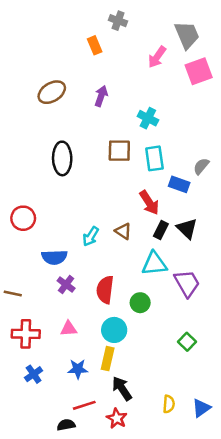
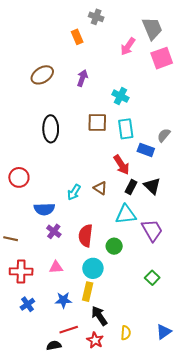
yellow semicircle: (169, 404) -> (126, 333), moved

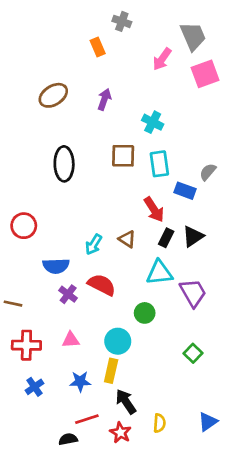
black triangle: (152, 186) -> (193, 236), turned 42
red semicircle: (86, 236) -> (102, 285), moved, turned 110

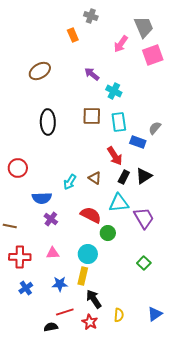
purple arrow: (104, 99) -> (92, 74), moved, turned -70
red semicircle: (102, 285) -> (91, 215), moved

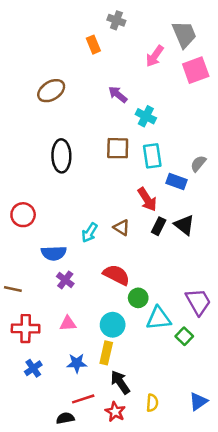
black triangle: (144, 176) -> (184, 225), turned -48
cyan triangle: (119, 203) -> (159, 318), moved
purple trapezoid: (144, 218) -> (198, 302), moved

